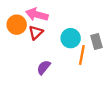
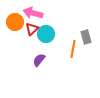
cyan circle: (71, 38) -> (46, 34), moved

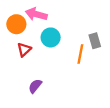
red triangle: (32, 29) -> (24, 50), moved
purple semicircle: (39, 60) -> (35, 86), moved

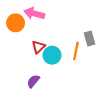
cyan circle: (51, 37) -> (52, 55), moved
red triangle: (24, 50) -> (38, 47), moved

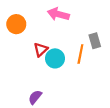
pink arrow: (34, 13) -> (58, 14), moved
purple semicircle: (33, 81) -> (35, 97), moved

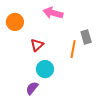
cyan circle: (55, 58) -> (45, 69), moved

